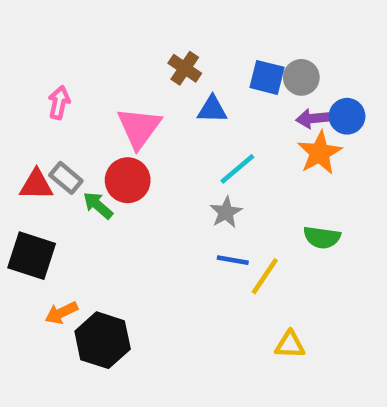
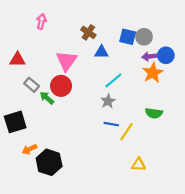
pink arrow: (59, 103) -> (41, 21), moved
red triangle: (36, 185) -> (17, 60), moved
black square: (32, 256) -> (15, 122), turned -35

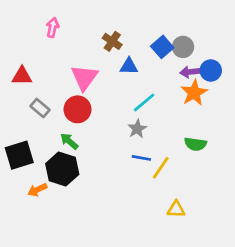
blue square: (128, 37) -> (162, 47), turned 35
green arrow: (47, 98) -> (69, 141), moved
black hexagon: (49, 162) -> (62, 169), moved

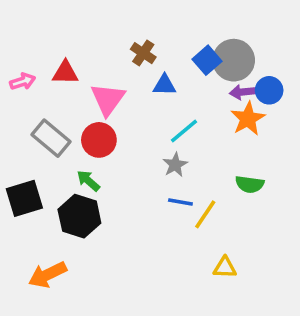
pink arrow: (53, 27) -> (23, 81), moved, turned 60
gray circle: (183, 47) -> (234, 60), size x1.5
red triangle: (22, 76) -> (65, 73), moved
gray rectangle: (40, 108) -> (51, 138), size x1.5
orange arrow: (37, 190) -> (47, 275), moved, size x1.5

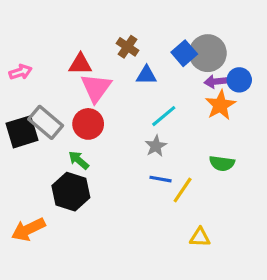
red triangle: (65, 73) -> (80, 64), moved
black square: (24, 198) -> (22, 132), moved
orange arrow: (47, 275) -> (28, 229), moved

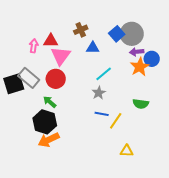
brown cross: (127, 47) -> (81, 30), turned 32
pink arrow: (20, 72) -> (34, 46), moved, turned -64
blue circle: (239, 80) -> (152, 59), moved
orange arrow: (28, 229) -> (49, 140), moved

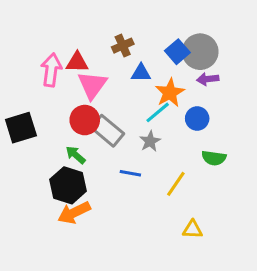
pink arrow: (34, 46) -> (51, 70), size x1.5
blue circle: (152, 59) -> (197, 119), moved
orange star: (140, 67) -> (170, 93), moved
gray rectangle: (29, 78) -> (108, 131), moved
blue line: (102, 114) -> (130, 173), moved

